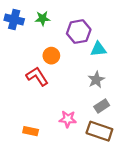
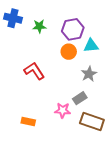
green star: (43, 18) -> (39, 26), moved
orange circle: (51, 56) -> (69, 52), moved
gray rectangle: (102, 106) -> (80, 98), moved

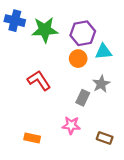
green star: (39, 26) -> (45, 30), size x1.6
gray rectangle: (80, 98) -> (83, 98), moved, turned -32
brown rectangle: (92, 122) -> (105, 138), size x0.6

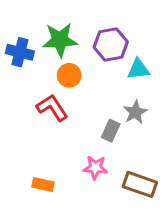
blue cross: (15, 21) -> (20, 52), moved
orange circle: (78, 59) -> (69, 75), moved
brown rectangle: (105, 138) -> (140, 184), size x1.5

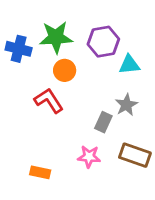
brown rectangle: (140, 184) -> (135, 155), moved

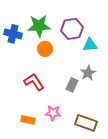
red L-shape: (49, 101) -> (34, 82), moved
brown rectangle: (135, 155) -> (86, 123), moved
pink star: (89, 157) -> (53, 113), moved

